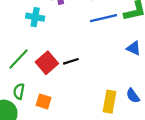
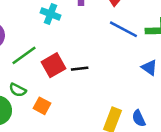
blue line: (104, 18) -> (123, 29), turned 30
green semicircle: (19, 91) -> (18, 90), turned -84

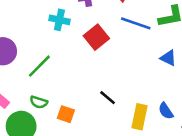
red square: (54, 65) -> (96, 37), moved
black line: (80, 69) -> (108, 98), moved, turned 56

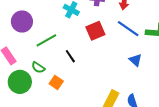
blue triangle: (168, 58) -> (135, 60), moved
black line: (108, 98) -> (70, 56), moved

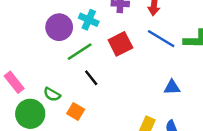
purple circle: (22, 22) -> (59, 27), moved
green line: (46, 40) -> (80, 52), moved
blue triangle: (135, 60) -> (172, 87), moved, turned -40

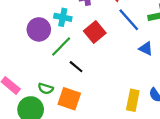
blue line: (161, 39) -> (129, 20), turned 30
blue triangle: (172, 87) -> (146, 49), moved, turned 40
orange square: (76, 111) -> (69, 99), size x1.5

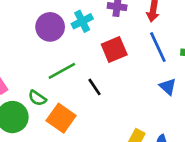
cyan cross: (63, 17) -> (82, 21), turned 35
green line: (61, 46) -> (62, 71), moved
black line: (76, 67) -> (95, 87), moved

